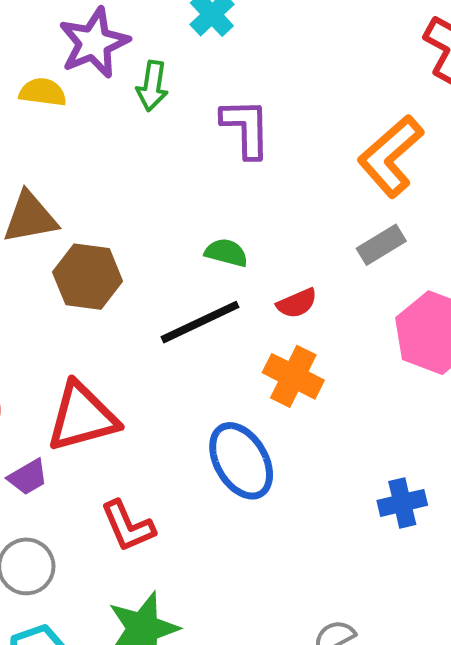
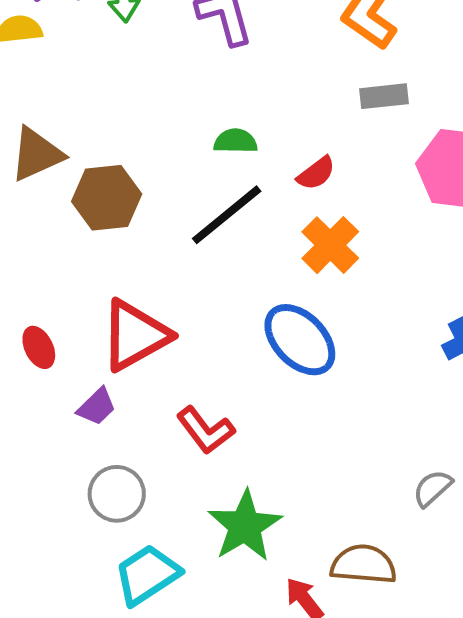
gray rectangle: (381, 245) -> (384, 96), turned 39
orange cross: (293, 376) -> (330, 245), turned 32

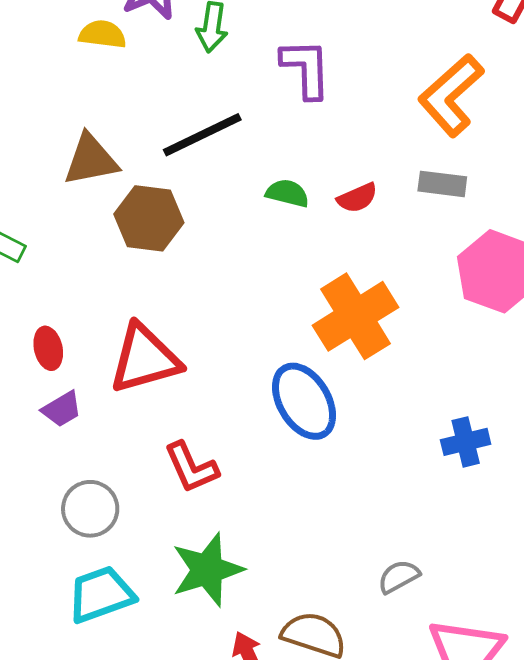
red semicircle: (316, 173) -> (357, 198), moved
black line: (227, 215) -> (202, 135), moved
orange cross: (330, 245) -> (355, 316), size x1.4
purple trapezoid: (97, 407) -> (62, 409), moved

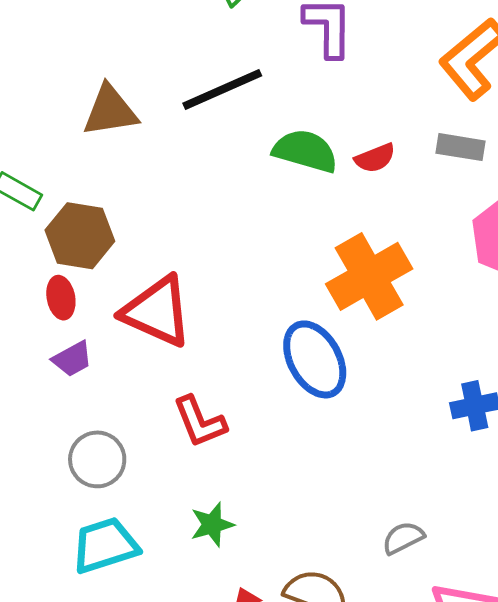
green semicircle: (287, 193) -> (305, 151), size x1.5
brown hexagon: (149, 218) -> (80, 236), moved
red triangle: (145, 359) -> (157, 311), turned 38
green star: (207, 570) -> (212, 525), size x0.6

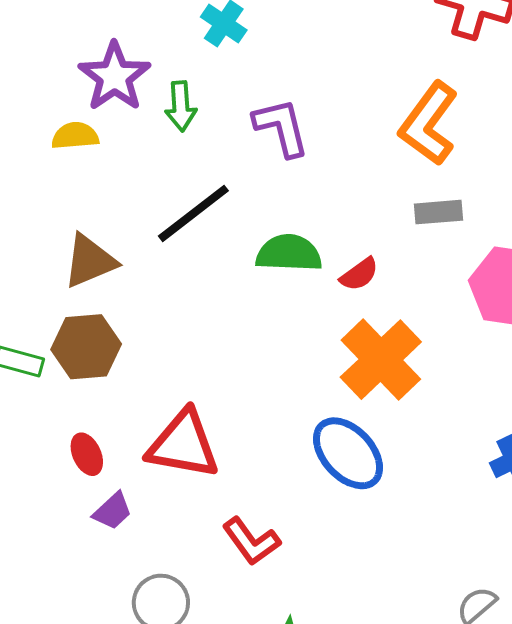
red semicircle: (375, 158) -> (359, 274), moved
brown hexagon: (80, 236) -> (86, 347), moved

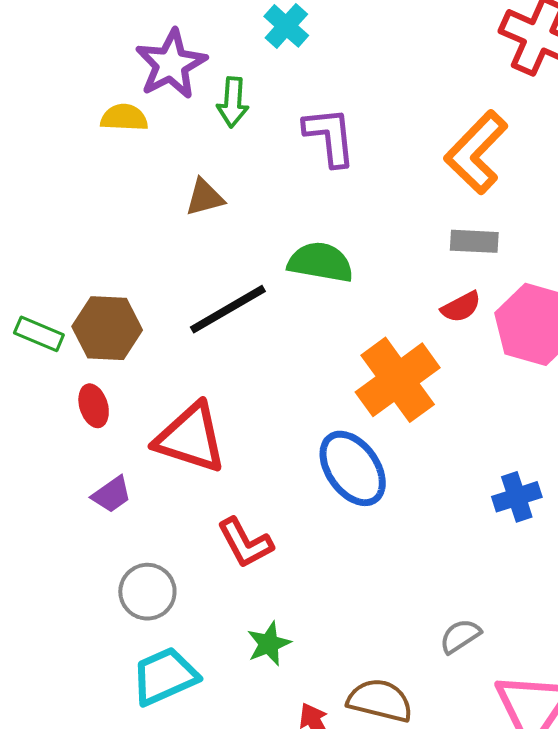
black line: (193, 213) -> (228, 309), moved
brown triangle: (90, 261) -> (205, 197), moved, size x0.7
red semicircle: (359, 274) -> (461, 307), moved
red ellipse: (87, 454) -> (94, 406), moved

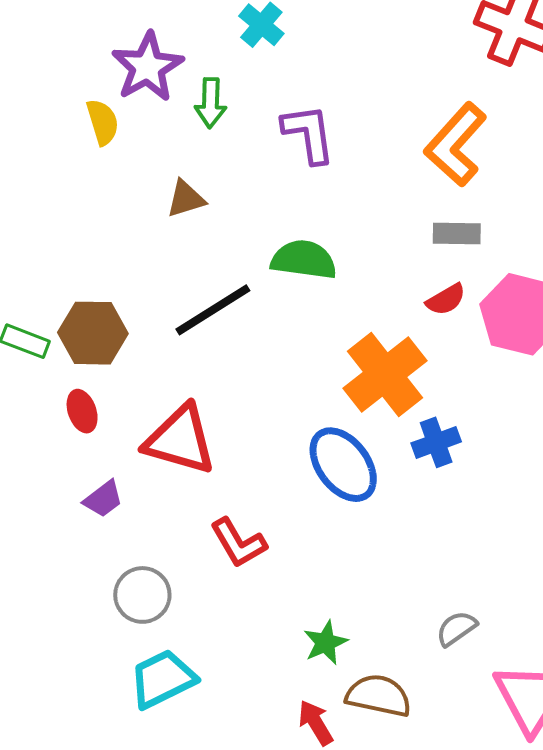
yellow semicircle: (124, 118) -> (103, 122), turned 72
blue cross: (517, 497) -> (436, 442), moved
green star: (269, 644) -> (325, 643), moved

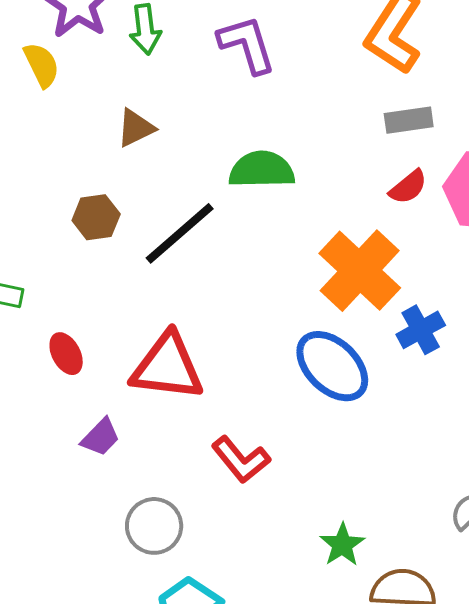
brown hexagon: (93, 333) -> (96, 217), moved, size x0.7

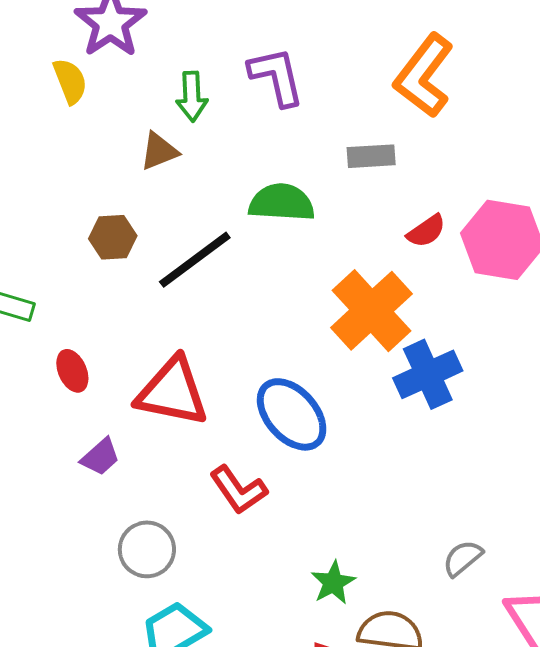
green arrow: (145, 29) -> (192, 96), moved
gray rectangle: (409, 120) -> (371, 156), moved
blue cross: (421, 330) -> (428, 374), size x1.4
blue ellipse: (332, 366) -> (292, 414), moved

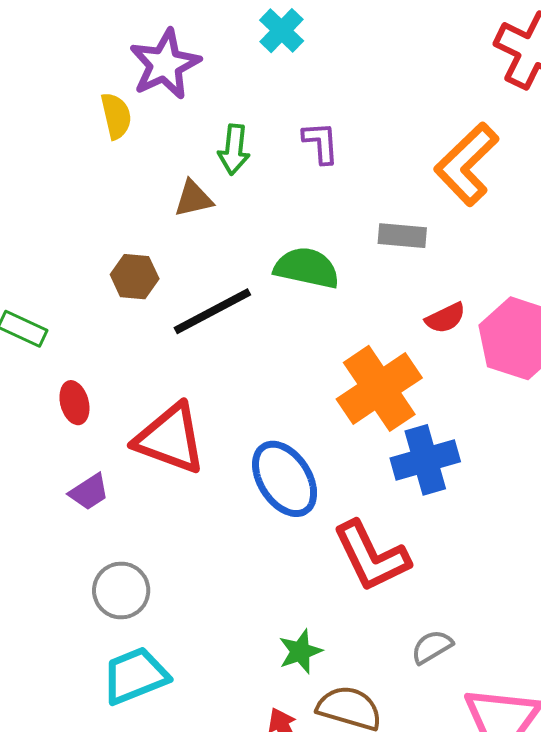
purple L-shape: (276, 77) -> (321, 143), size x0.7
red L-shape: (238, 490) -> (371, 556), moved, size x1.4

